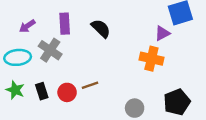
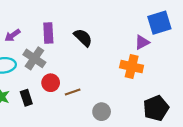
red circle: (67, 92) -> (51, 83), moved
gray circle: (135, 108) -> (102, 112), moved

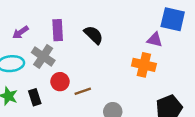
blue square: (159, 23) -> (173, 19), turned 30
purple triangle: (142, 42) -> (155, 40), turned 42

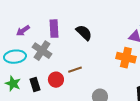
red circle: (60, 82) -> (56, 80), moved
brown line: (83, 91) -> (75, 70), moved

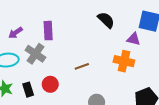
black semicircle: (84, 33) -> (106, 20), moved
brown line: (75, 70) -> (82, 66), moved

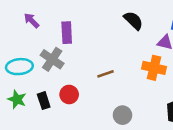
purple arrow: (15, 33) -> (32, 21), moved, turned 80

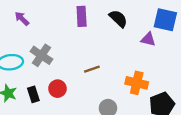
purple rectangle: (67, 33) -> (82, 16), moved
orange cross: (154, 68) -> (137, 83), moved

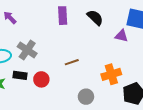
orange cross: (137, 83) -> (111, 74), turned -30
black rectangle: (33, 94) -> (20, 75), moved, turned -64

